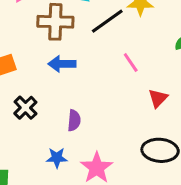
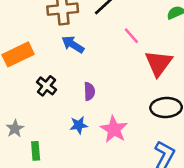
blue arrow: (62, 64) -> (73, 44), turned 40
red triangle: (158, 98) -> (159, 63), size x1.6

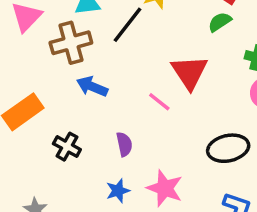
pink line: (131, 36) -> (159, 102), moved
red triangle: (159, 63) -> (189, 72), moved

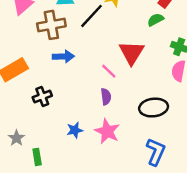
blue arrow: (92, 86) -> (63, 56), turned 150
purple semicircle: (124, 144) -> (106, 97), moved
black cross: (67, 147) -> (42, 96), turned 36

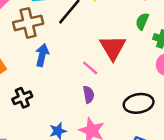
green semicircle: (156, 20) -> (142, 21), moved, turned -35
blue arrow: (63, 56) -> (42, 55), turned -72

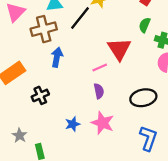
pink line: (90, 68) -> (100, 68), turned -64

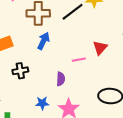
red triangle: (119, 49) -> (100, 48), size x0.7
purple semicircle: (99, 91) -> (61, 79), moved

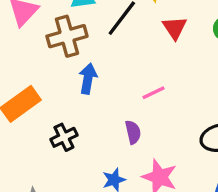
red triangle: (100, 48) -> (175, 28), moved

